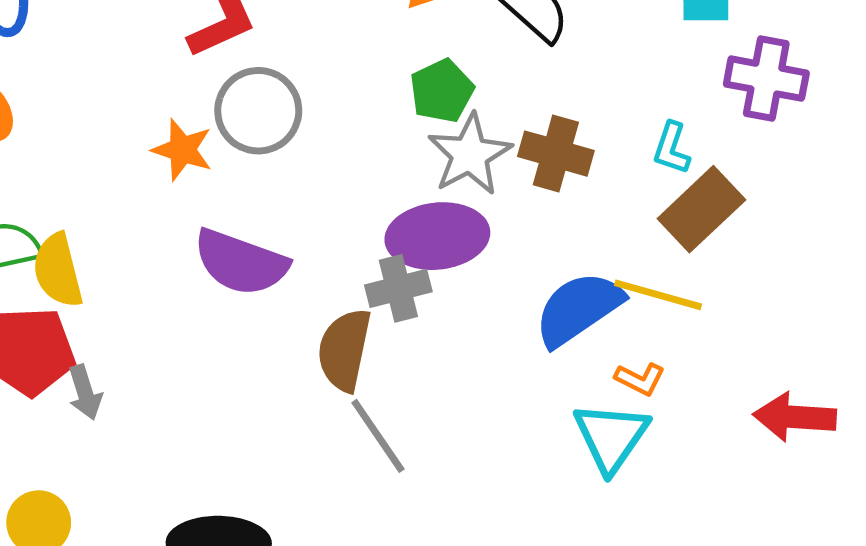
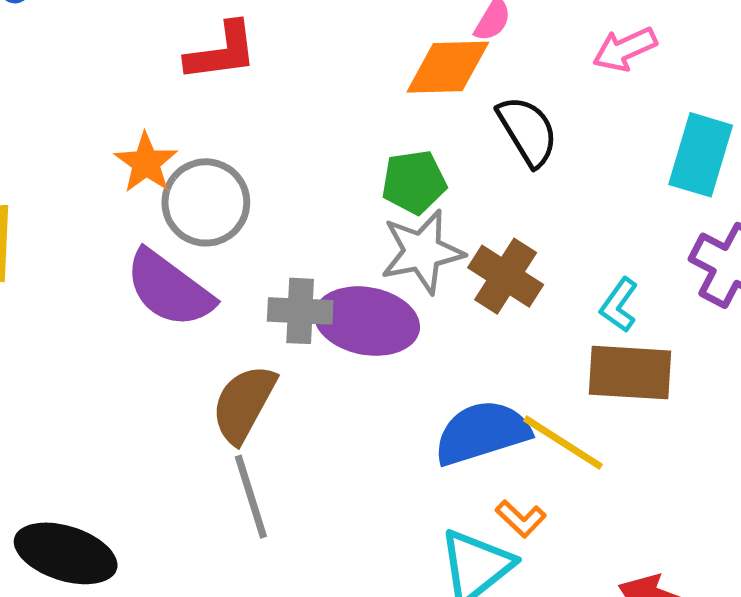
gray circle: (258, 111) -> (206, 202), moved
brown rectangle: (701, 209) -> (630, 373), turned 30
gray cross: (398, 288) -> (300, 311), moved

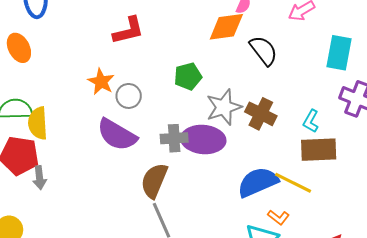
green pentagon: (414, 182) -> (188, 76), moved
gray circle: (206, 202) -> (129, 96), size x0.7

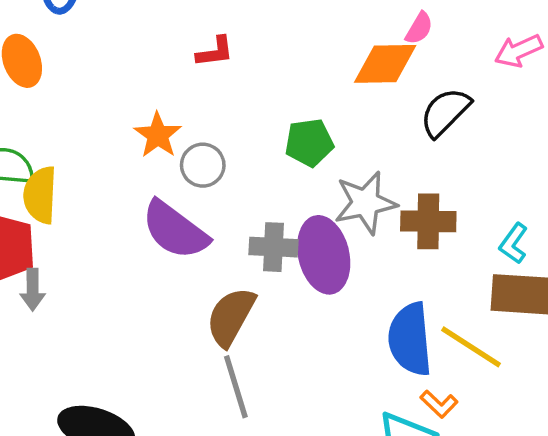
red L-shape: (128, 30) -> (215, 52), size x0.7
black semicircle: (264, 50) -> (445, 112), turned -104
brown cross: (261, 114) -> (428, 221), turned -32
purple ellipse: (203, 139) -> (324, 255), turned 66
blue semicircle: (258, 182) -> (410, 339), turned -78

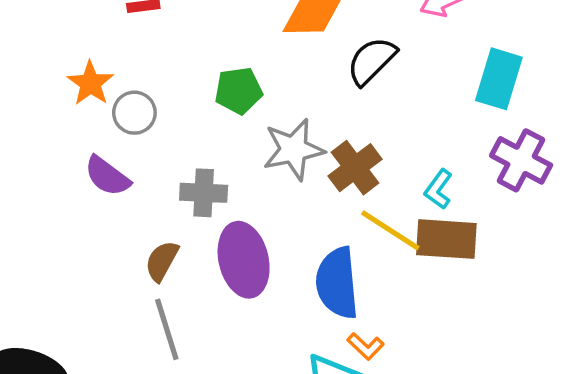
brown cross: (428, 221) -> (355, 168), turned -38
purple semicircle: (175, 230) -> (107, 176), size x0.7
purple ellipse: (324, 255) -> (244, 260), moved
brown semicircle: (231, 317) -> (162, 261), size x0.7
yellow line: (471, 347) -> (390, 230), moved

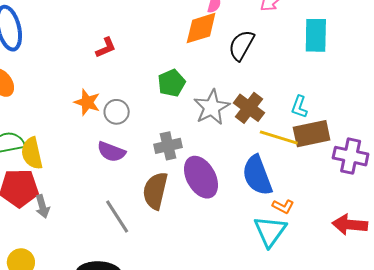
purple cross: (521, 160) -> (351, 156), moved
brown semicircle: (162, 261) -> (155, 191), size x1.5
gray line: (167, 329) -> (117, 216), moved

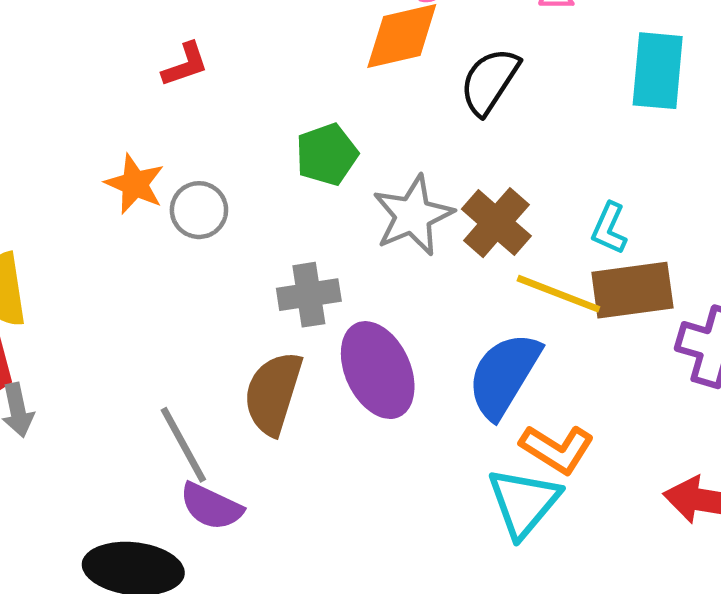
purple semicircle: (111, 152) -> (211, 506), moved
blue semicircle: (257, 175) -> (504, 375), turned 48
orange L-shape: (283, 206) -> (557, 449), size x1.5

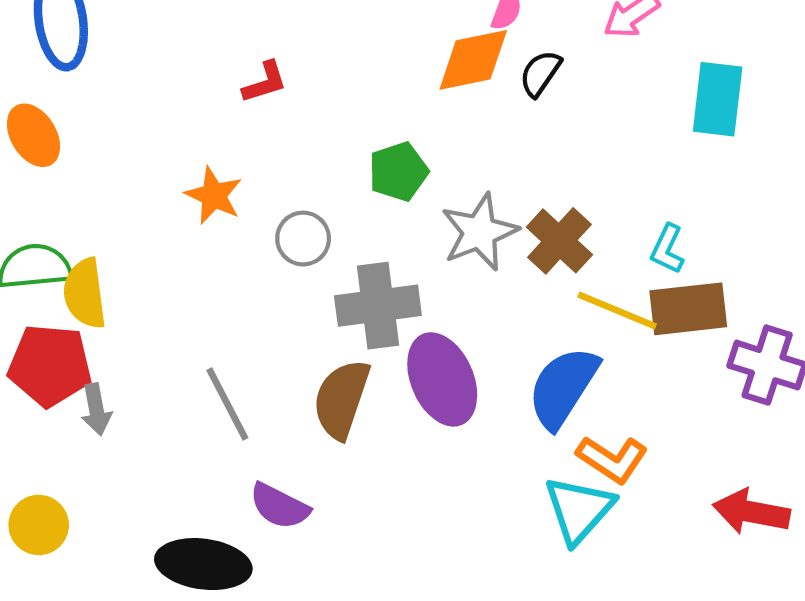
black semicircle: (490, 81) -> (540, 73), moved, size x0.7
gray circle: (199, 210) -> (303, 239), moved
gray cross: (309, 295) -> (378, 306), size x1.4
gray line: (183, 445) -> (227, 404), moved

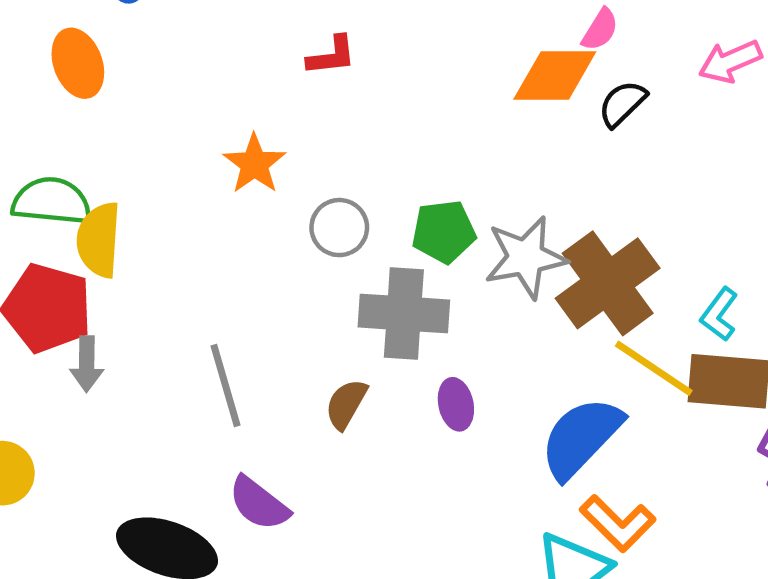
green pentagon: (398, 172) -> (444, 232), moved
brown cross: (559, 241) -> (608, 283), size x1.4
purple ellipse: (442, 379) -> (456, 404), size x0.5
brown semicircle: (341, 399) -> (346, 404), size x0.6

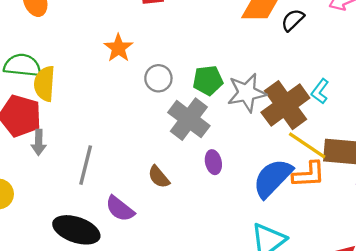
gray cross: (404, 313) -> (189, 119), turned 33
cyan L-shape: (719, 314) -> (320, 91), moved
gray line: (226, 386) -> (86, 165), moved, turned 30
brown semicircle: (346, 404) -> (159, 177), moved, turned -70
orange L-shape: (618, 523) -> (309, 174), moved, turned -48

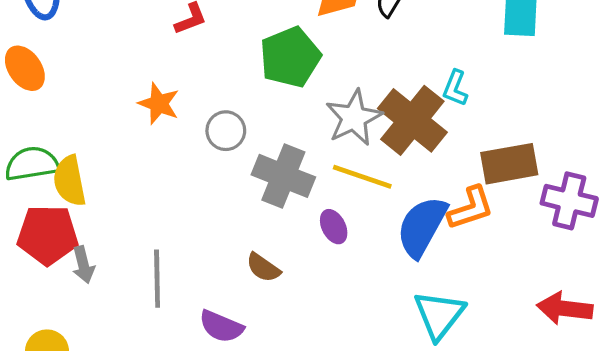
green pentagon: (208, 80) -> (290, 57), moved, size x1.4
yellow line: (307, 145) -> (362, 177), moved

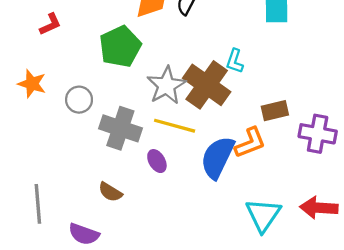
brown rectangle: (509, 164) -> (275, 111), size x0.7
cyan triangle: (439, 315) -> (263, 215), moved

